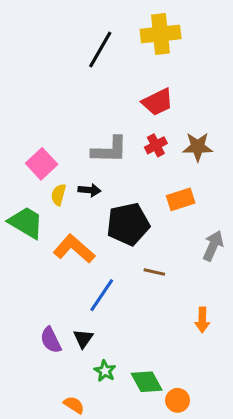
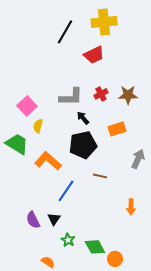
red trapezoid: (157, 102) -> (94, 55), moved
black arrow: (89, 190) -> (83, 118), moved, turned -136

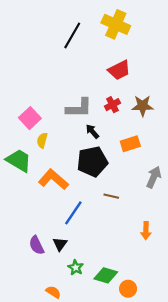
yellow cross: (104, 22) -> (116, 24), turned 30
red trapezoid: (94, 55) -> (119, 70), moved
green diamond: (95, 247) -> (106, 275), turned -45

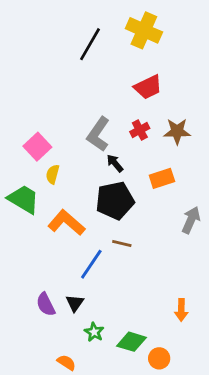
gray L-shape: (79, 108) -> (98, 134), turned 124
brown line: (111, 196) -> (122, 243), moved
orange arrow: (146, 231) -> (181, 310), moved

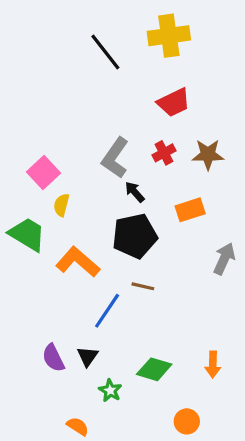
yellow cross: (144, 30) -> (169, 36), turned -32
black line: (90, 44) -> (105, 52), turned -68
green diamond: (131, 342) -> (154, 369), moved

